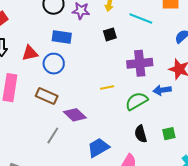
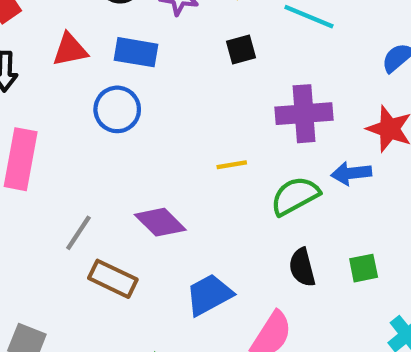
red triangle: (30, 53) -> (70, 50), moved
brown rectangle: (47, 96) -> (113, 279), moved
gray line: (53, 136) -> (78, 233), moved

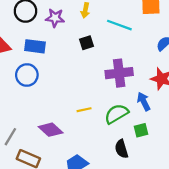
yellow line: (232, 165) -> (84, 110), moved
blue arrow: (351, 173) -> (144, 101), turned 72
green square: (364, 268) -> (141, 130), moved

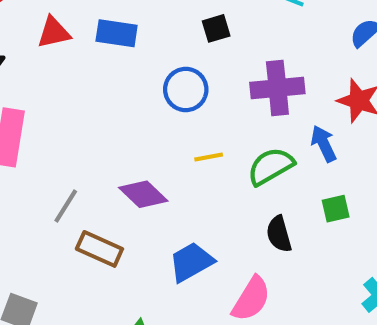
blue circle: (27, 75) -> (186, 89), moved
green square: (141, 130) -> (336, 209), moved

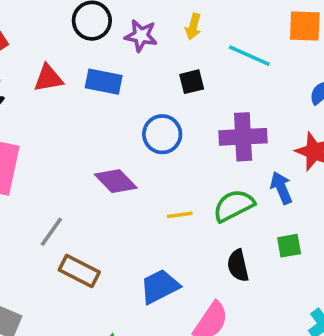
yellow line: (209, 157) -> (180, 215), moved
purple diamond: (143, 194) -> (116, 181), moved

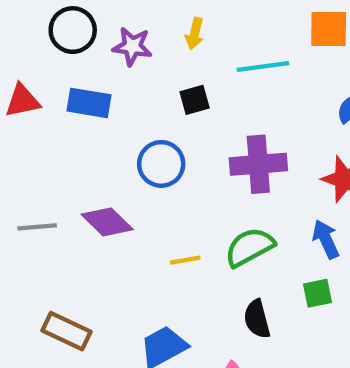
cyan line: (249, 56) -> (263, 66), turned -30
blue arrow: (281, 188) -> (326, 239), moved
gray line: (51, 232) -> (37, 227), moved, turned 52

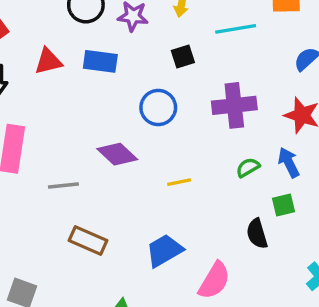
gray line: (37, 227) -> (63, 185), moved
green semicircle: (250, 247) -> (248, 167), moved, size x0.6
black semicircle: (257, 319) -> (257, 234), moved

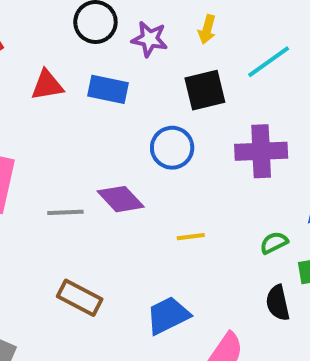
cyan line: (236, 29) -> (269, 62), turned -30
black square: (183, 57) -> (205, 90), size x1.5
green semicircle: (248, 167) -> (274, 243), moved
gray line: (63, 185) -> (65, 212), moved

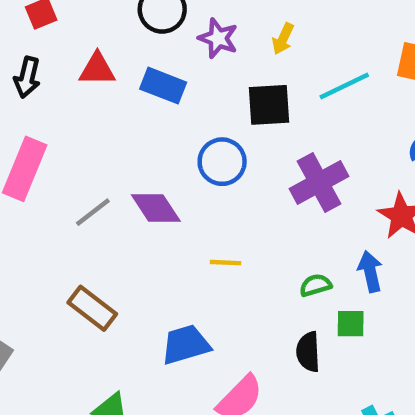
purple cross: (261, 151) -> (319, 183), turned -36
gray line: (65, 212) -> (93, 212), turned -45

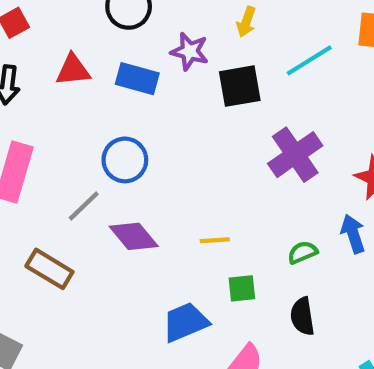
purple star: (218, 38) -> (190, 51), moved
blue circle: (222, 162) -> (125, 160), moved
purple diamond: (156, 208) -> (134, 236), moved
brown rectangle: (92, 308) -> (49, 269), moved
green square: (351, 324) -> (242, 288), moved

